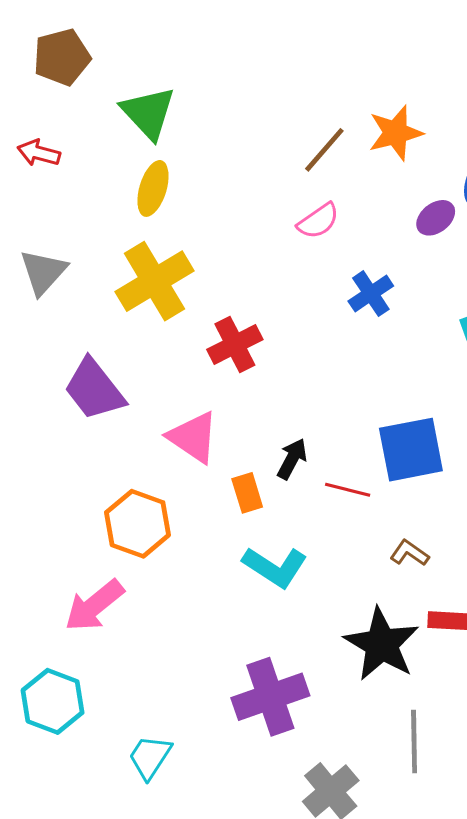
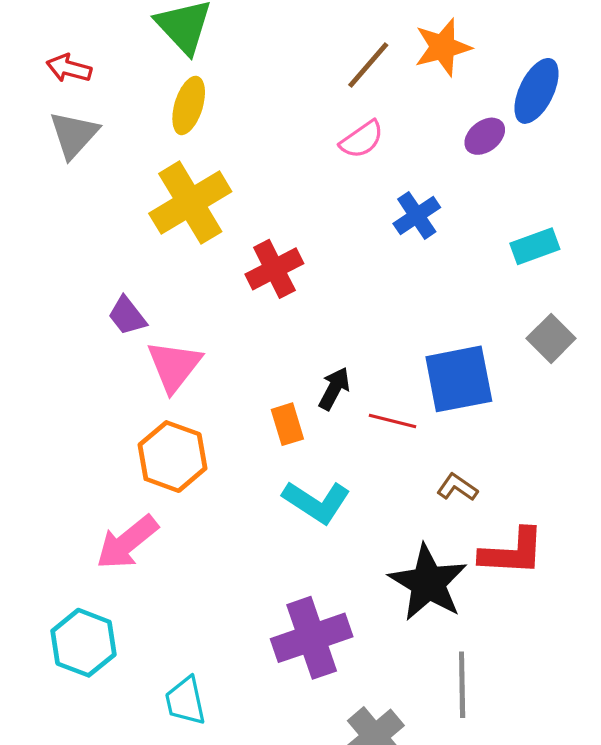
gray triangle: (43, 272) -> (74, 135), moved
purple trapezoid: (94, 389) -> (127, 316), size x0.6
pink triangle: (193, 437) -> (174, 366), moved, turned 34
cyan trapezoid: (150, 757) -> (185, 701), turned -45

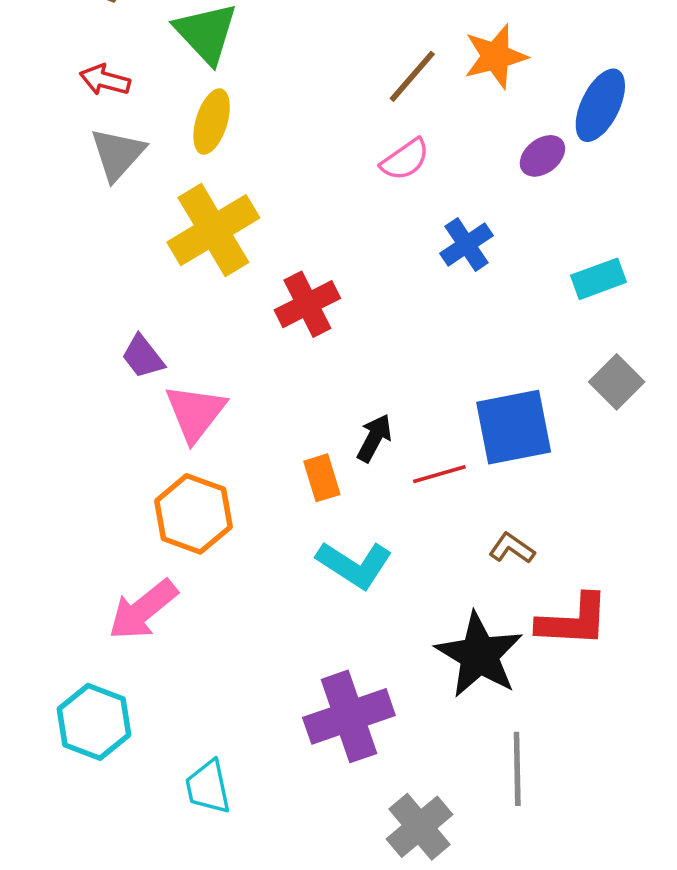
red arrow: (69, 68) -> (105, 80), moved
gray triangle: (74, 135) -> (118, 154), moved
red line: (393, 421) -> (439, 474), turned -30

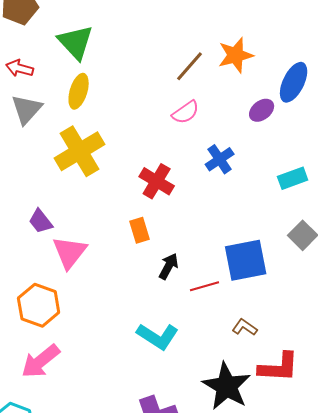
red cross: (307, 304) -> (157, 181), moved, turned -32
orange rectangle: (322, 478) -> (140, 230), moved
orange hexagon: (193, 514) -> (39, 305), moved

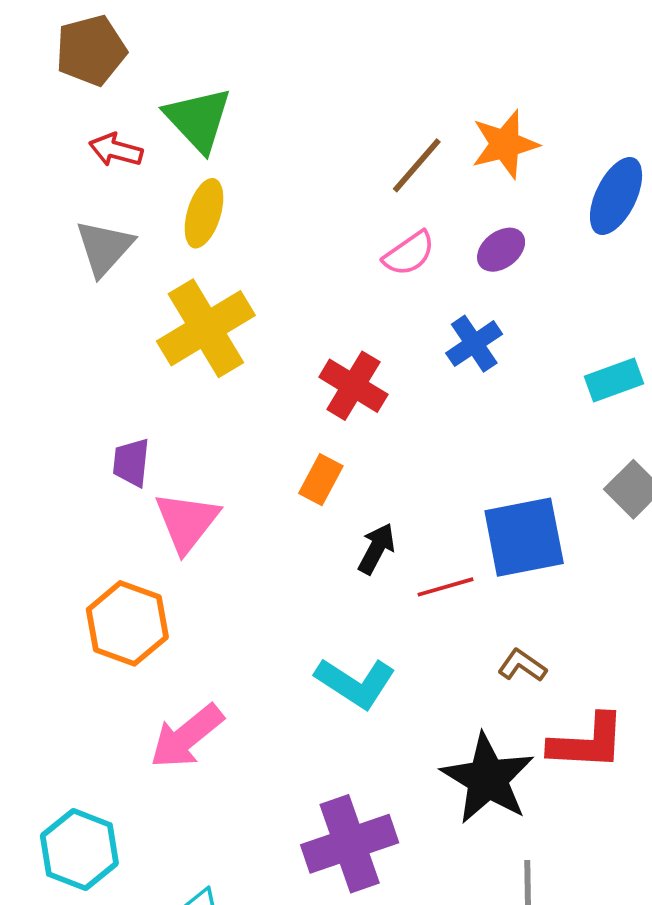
red arrow: (20, 68) -> (116, 150), moved
purple ellipse: (262, 110) -> (501, 250), moved
purple trapezoid: (41, 221) -> (131, 462), turned 44
orange rectangle: (140, 230) -> (321, 480), turned 45
pink arrow: (41, 361) -> (187, 736), moved

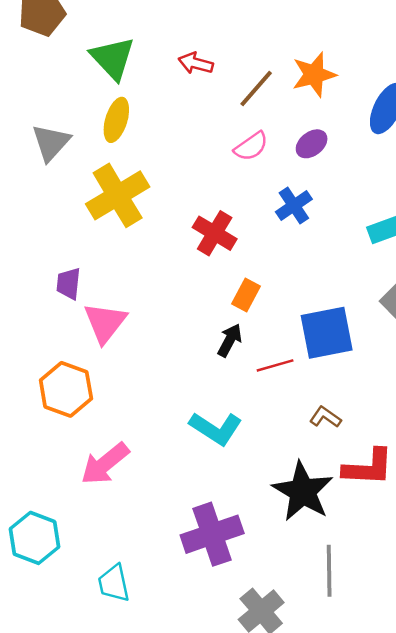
red arrow: (116, 150) -> (196, 63), moved
orange rectangle: (321, 480) -> (246, 295), moved

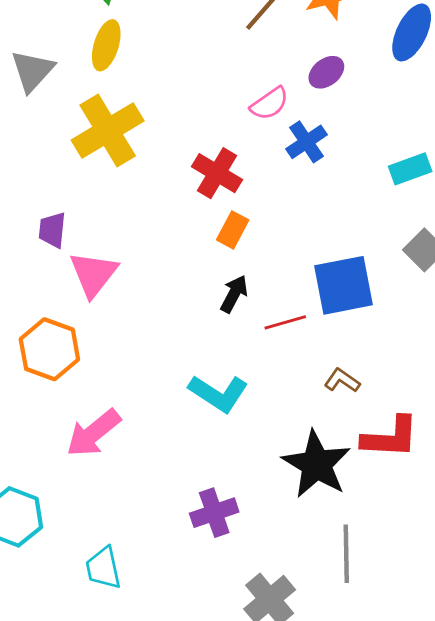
pink semicircle: (251, 146) -> (270, 104), moved
orange rectangle: (246, 295) -> (233, 230), moved
purple cross: (212, 534) -> (214, 513), size x0.7

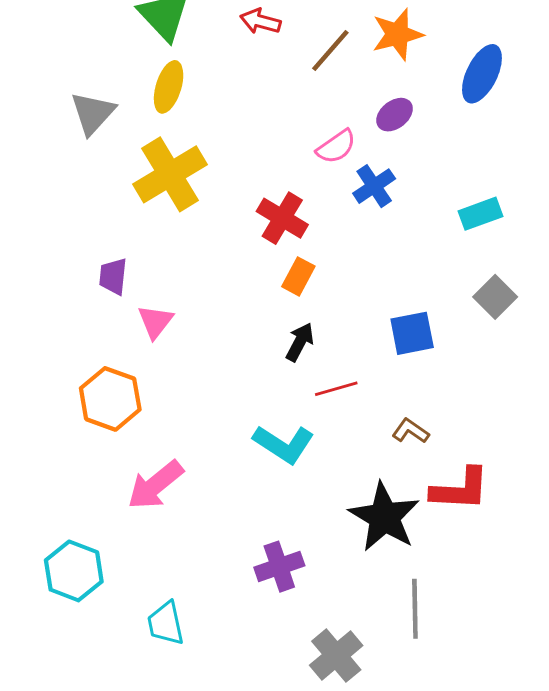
pink triangle: (93, 274) -> (155, 322), size x0.7
blue square: (343, 285) -> (412, 333), size x0.7
red line: (285, 322) -> (336, 389), moved

